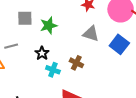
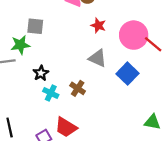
gray square: (25, 18) -> (35, 26), moved
green star: (49, 26) -> (20, 45), moved

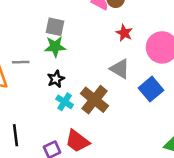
green star: (20, 45) -> (55, 47), moved
brown cross: (78, 88) -> (95, 100), size x1.6

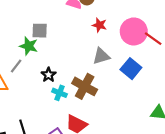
green star: (55, 47) -> (29, 46), moved, turned 30
gray line: (21, 62) -> (16, 66), turned -40
gray triangle: (120, 69) -> (101, 56), turned -36

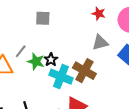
green star: (29, 46) -> (36, 61), moved
cyan cross: (59, 93) -> (61, 77), size x1.6

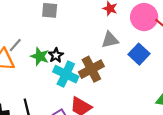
gray line: (21, 51) -> (15, 45), moved
brown cross: (84, 71) -> (91, 69), turned 30

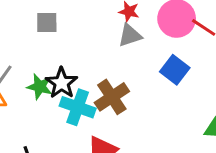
gray triangle: (110, 40) -> (130, 35), moved
black star: (56, 55) -> (62, 83), size x1.5

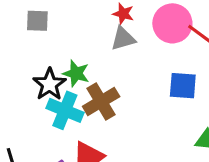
blue square: (175, 70) -> (183, 86), moved, turned -36
green star: (40, 87) -> (76, 73), moved

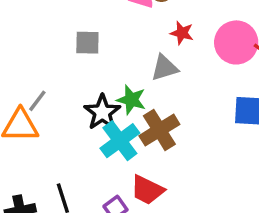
gray triangle: (123, 38) -> (164, 68), moved
cyan cross: (65, 110) -> (120, 141), turned 32

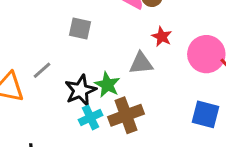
gray line: (37, 101) -> (42, 70), moved
cyan cross: (120, 141) -> (91, 117), size x0.7

